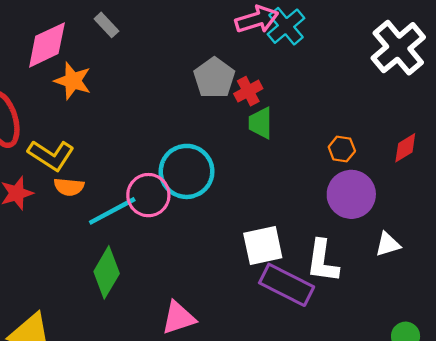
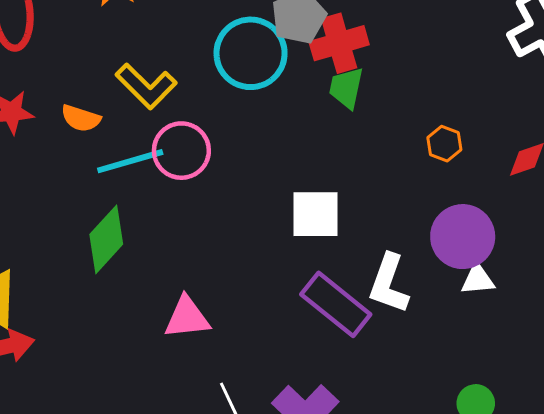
red cross: (248, 91) -> (339, 43), size x1.5
yellow L-shape: (51, 155) -> (146, 86), moved
cyan circle: (187, 171) -> (251, 53), moved
purple circle: (351, 194) -> (463, 237), moved
white square: (263, 246) -> (315, 214), moved

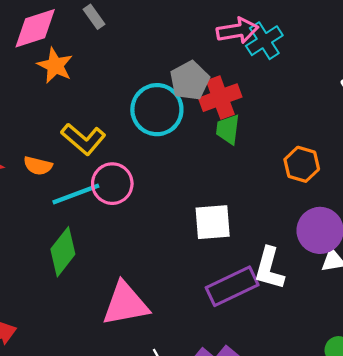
orange hexagon: (444, 144) -> (302, 164), size x1.4
purple rectangle: (336, 304) -> (232, 286), turned -60
pink triangle: (187, 318) -> (125, 304), size x1.4

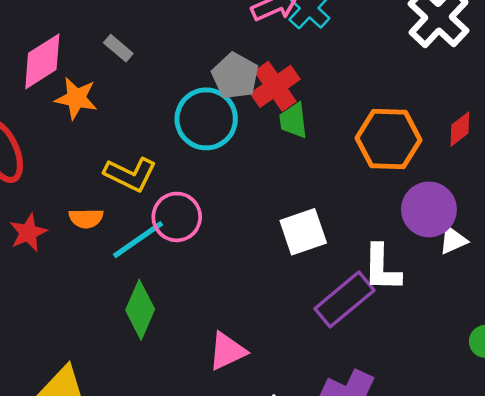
gray rectangle: (94, 17) -> (118, 48), moved
orange hexagon: (302, 164) -> (388, 139), size x1.5
pink triangle: (125, 304) -> (227, 351), size x0.7

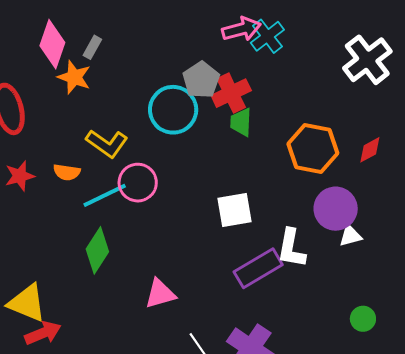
gray rectangle: (118, 48) -> (92, 47), moved, turned 70
pink diamond: (42, 61) -> (52, 44), turned -48

